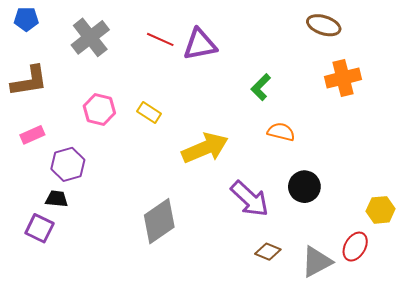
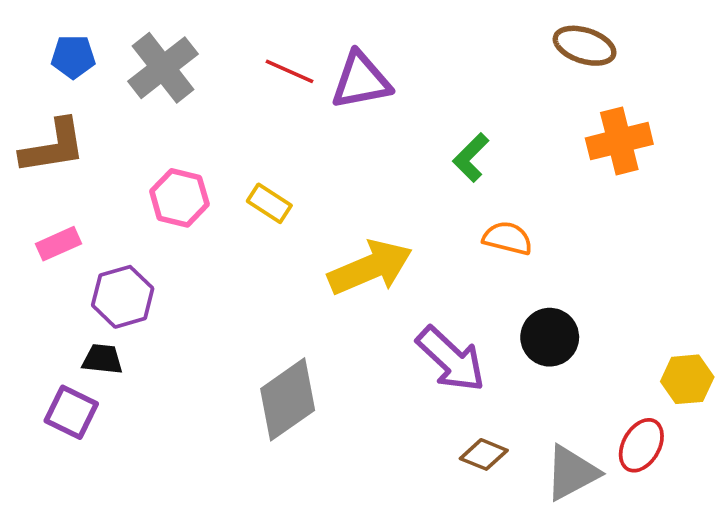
blue pentagon: (26, 19) -> (73, 57), moved

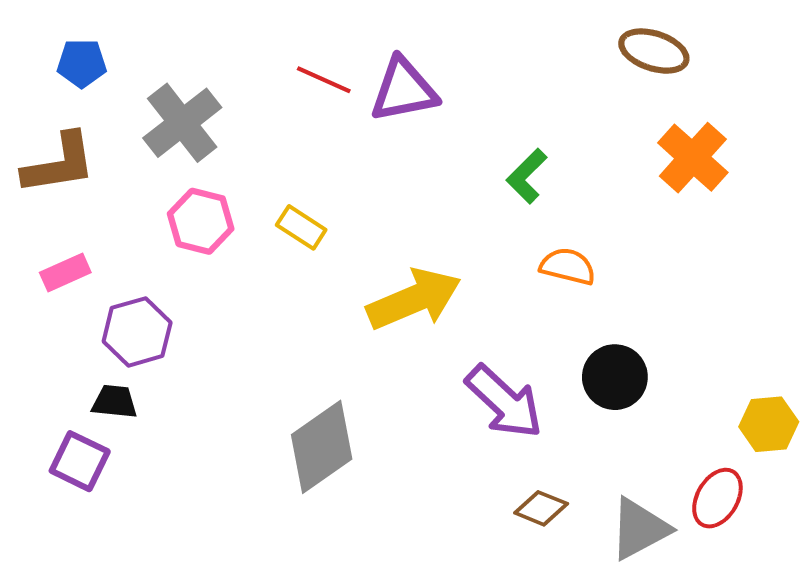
gray cross: (163, 68) -> (182, 123), moved
orange cross: (619, 141) -> (693, 158), turned -34

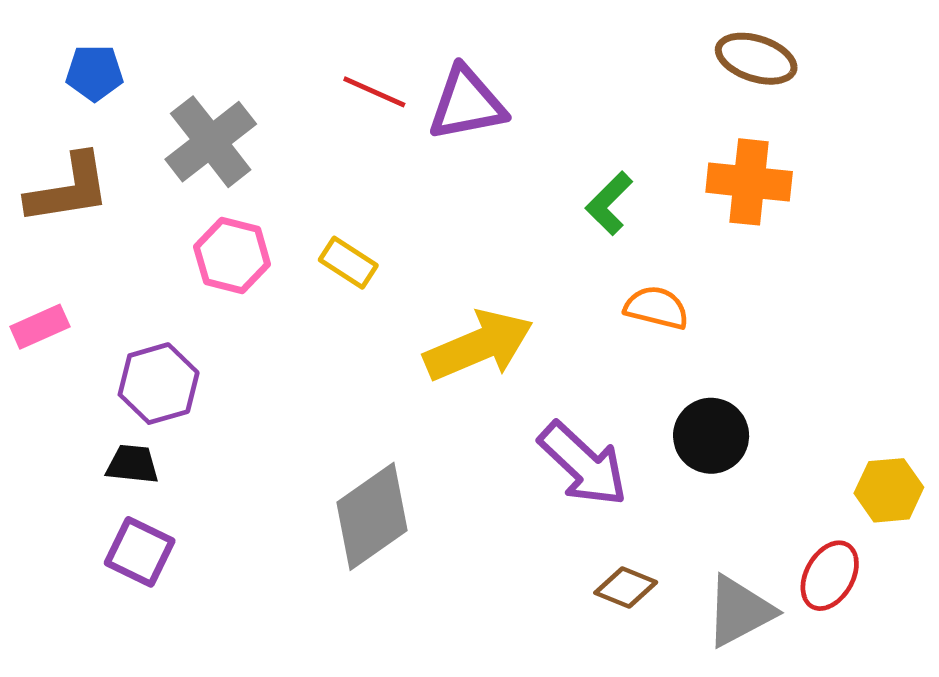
orange cross: (693, 158) -> (749, 182), moved, turned -36
pink rectangle: (65, 272) -> (40, 327), moved
purple square: (80, 461) -> (140, 552), moved

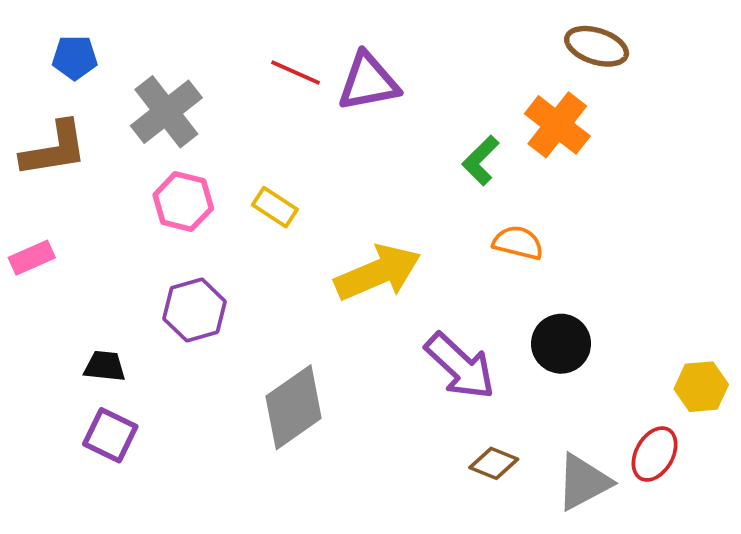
orange cross: (749, 182) -> (557, 125), moved, turned 32
purple hexagon: (159, 384) -> (194, 310), moved

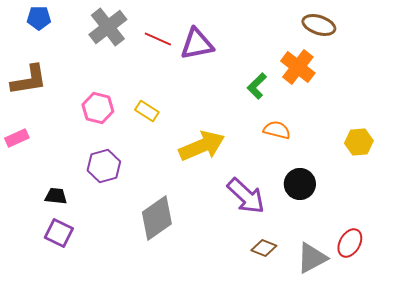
blue pentagon: (75, 58) -> (39, 18), moved
gray cross: (166, 112) -> (108, 27), moved
yellow hexagon: (701, 387) -> (359, 142), moved

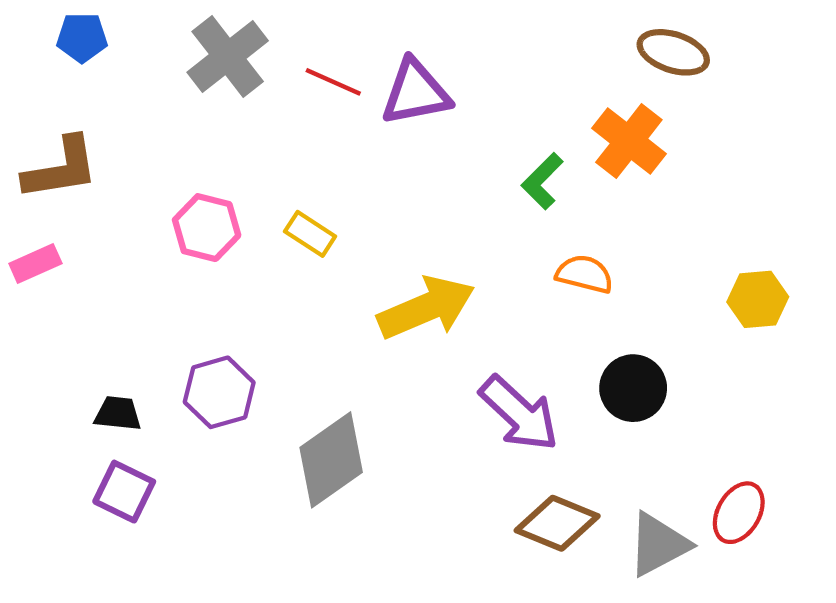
pink rectangle: (17, 138) -> (35, 263), moved
purple hexagon: (104, 166) -> (219, 392), moved
brown diamond: (264, 248) -> (557, 523), size x1.5

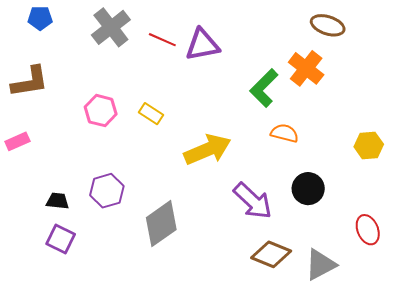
green L-shape: (542, 181) -> (264, 88), size x1.4
pink rectangle: (35, 263) -> (17, 141), moved
red ellipse: (739, 513) -> (368, 230), moved, turned -52

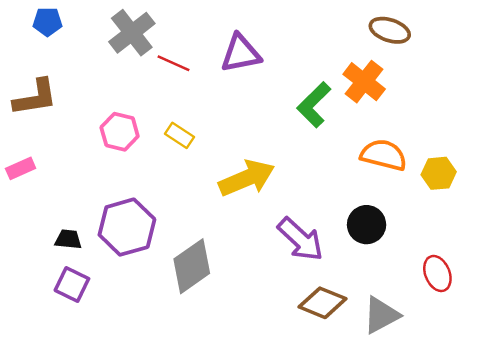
red line: (162, 40) -> (173, 63), moved
orange semicircle: (285, 133) -> (384, 155), moved, size x1.4
purple hexagon: (107, 191) -> (127, 227), size x1.4

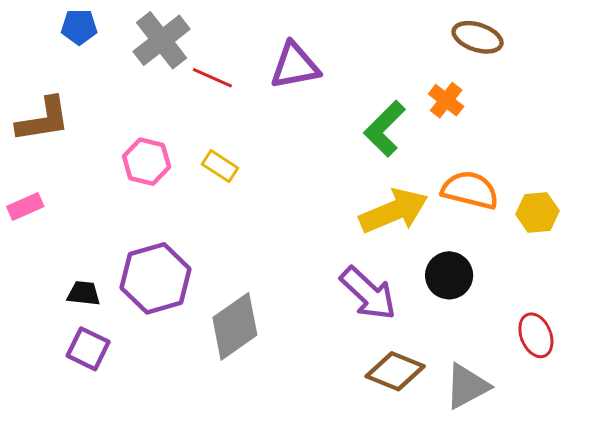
blue pentagon: (47, 22) -> (79, 27), moved
orange cross: (364, 82) -> (446, 100), size x0.7
yellow arrow: (247, 178) -> (394, 211), moved

